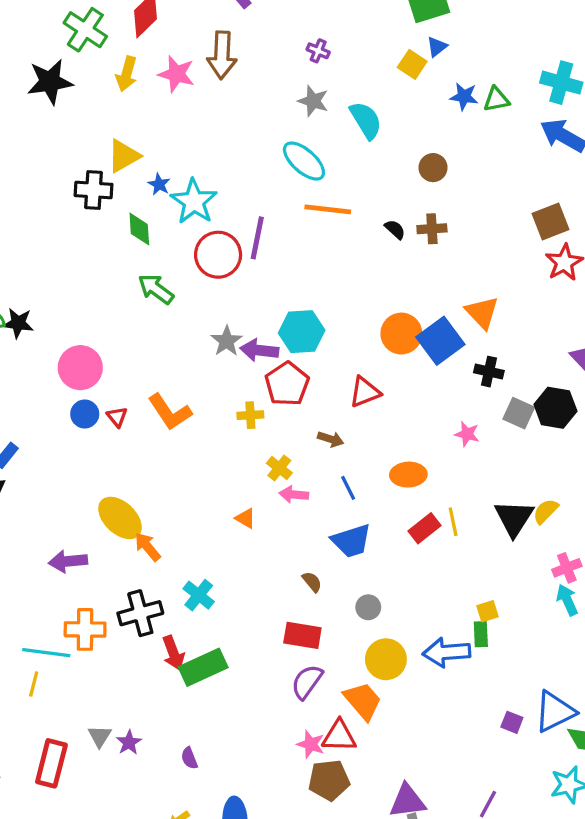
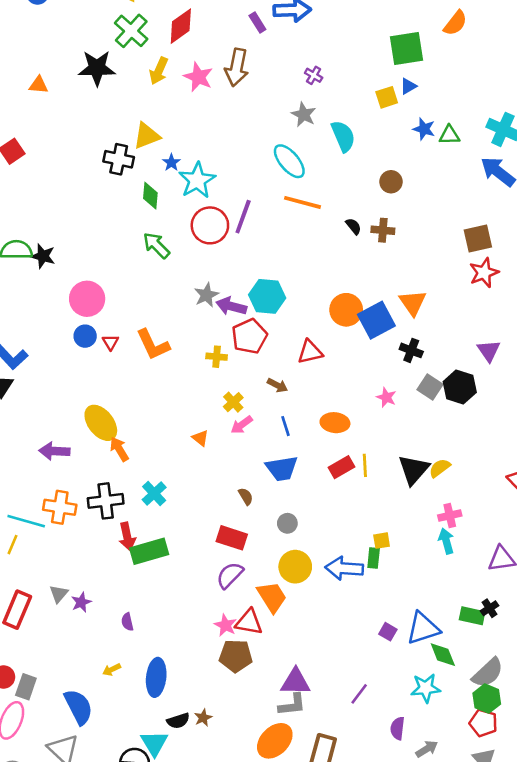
yellow square: (412, 64) -> (387, 97), turned 30
pink arrow: (294, 494) -> (242, 425), turned -50

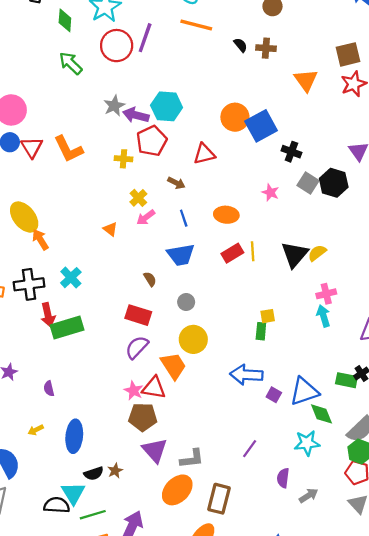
orange triangle: (413, 303) -> (306, 80), moved
red triangle: (110, 342) -> (32, 147), size x1.5
blue arrow: (344, 568) -> (246, 375), moved
purple triangle: (295, 682) -> (155, 450), moved, turned 48

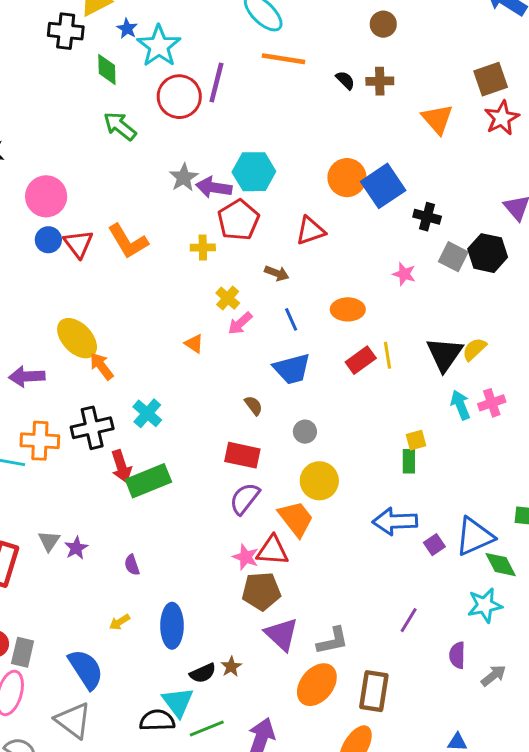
cyan arrow: (323, 316) -> (460, 405), moved
purple square: (274, 395) -> (434, 545), turned 32

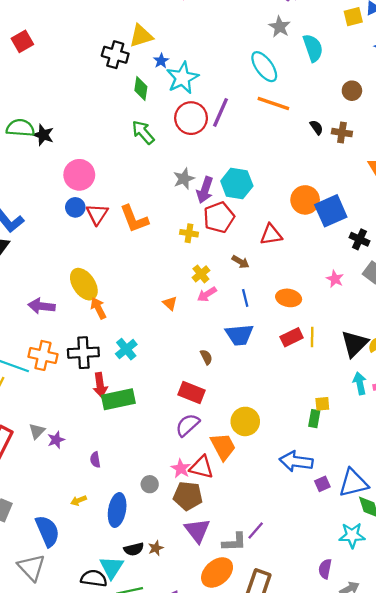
purple arrow: (214, 187) -> (205, 190), turned -90
gray circle: (305, 432) -> (150, 484), moved
purple line: (409, 620) -> (256, 531), moved

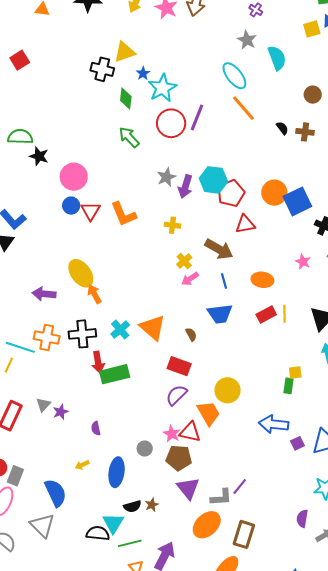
orange line: (273, 104) -> (244, 108), turned 32
black star: (43, 135) -> (39, 156), moved
red pentagon: (219, 217) -> (231, 193), moved
brown arrow: (241, 262) -> (219, 249), size x1.8
orange triangle: (170, 303) -> (153, 328), moved, size x2.0

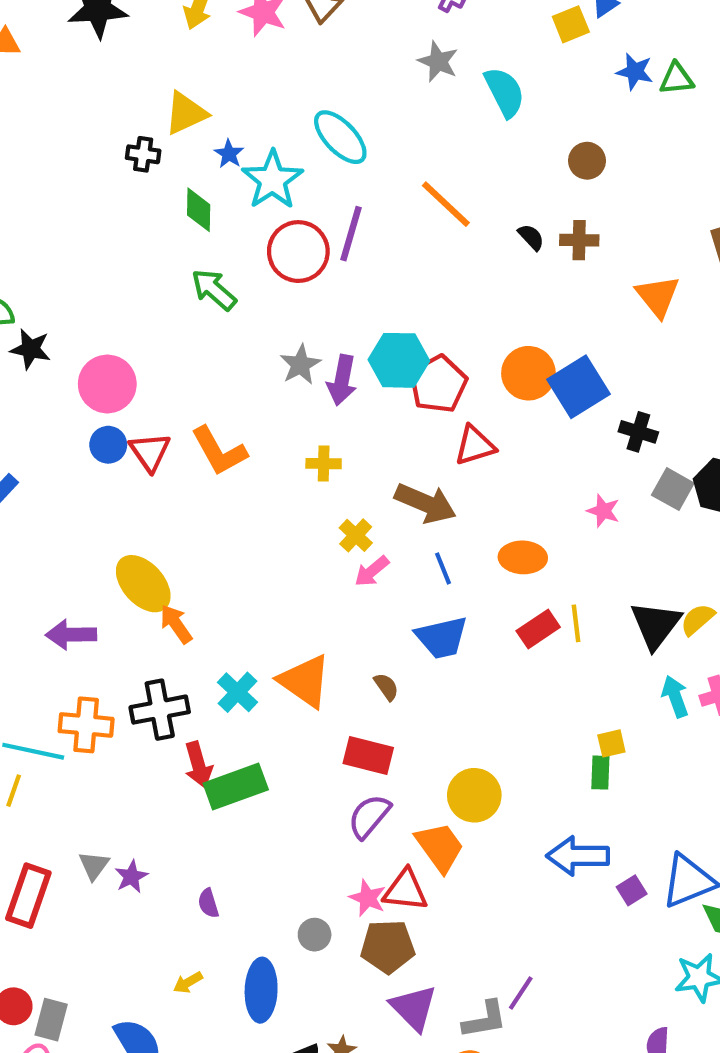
black cross: (102, 69) -> (143, 154), size x0.7
cyan ellipse: (234, 76) -> (340, 137), moved

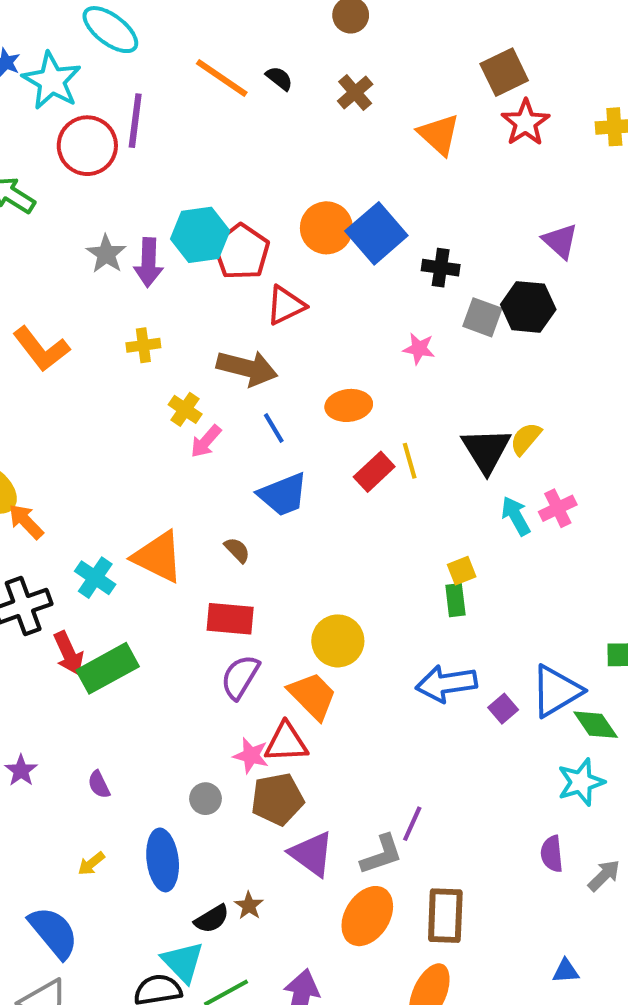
black semicircle: (531, 237) -> (279, 78), moved
brown cross: (579, 240) -> (355, 93), turned -33

